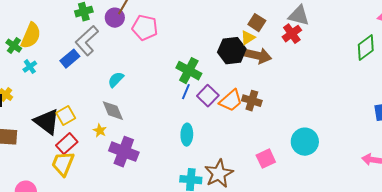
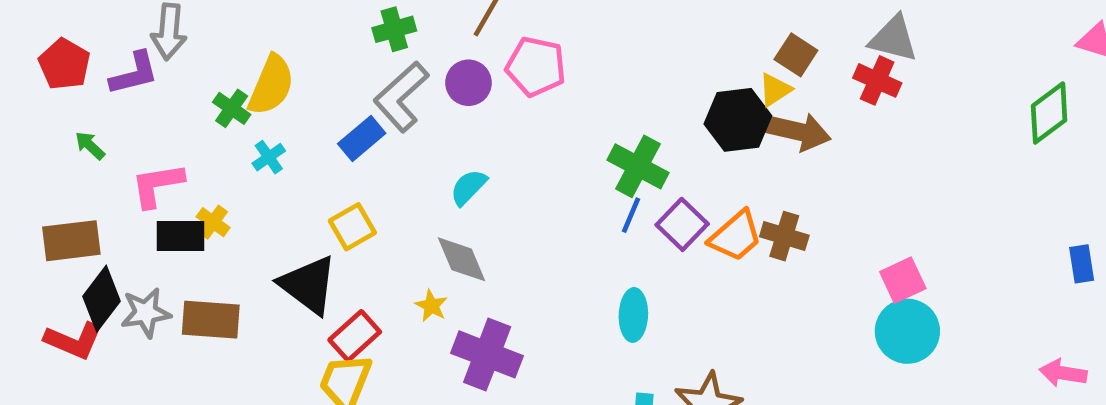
purple circle: (115, 18) -> (468, 83), moved
red cross: (292, 34) -> (877, 80), turned -30
yellow square: (66, 116) -> (352, 227), moved
pink square: (266, 159) -> (903, 280), moved

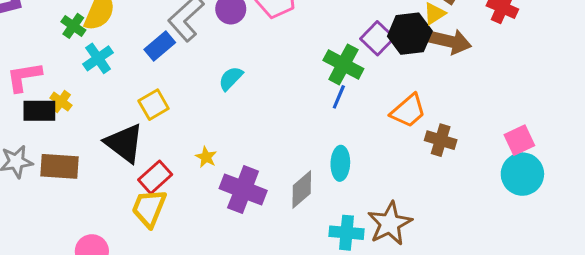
cyan cross: (269, 157) -> (98, 58), size x1.4
purple square: (682, 224) -> (377, 38), moved
brown cross: (784, 236) -> (441, 140), moved
gray diamond: (462, 259) -> (302, 190), moved, turned 72

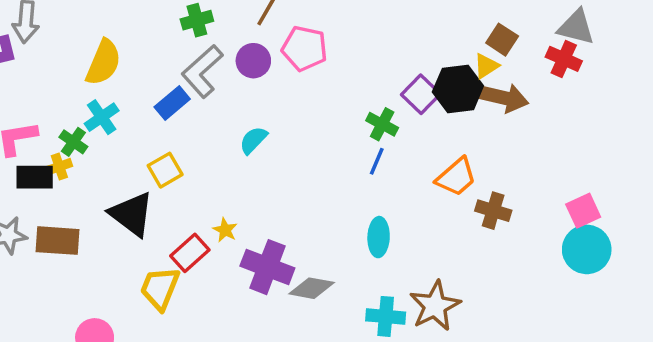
green cross: (73, 26) -> (73, 142), moved
green cross: (343, 65) -> (382, 124), size x0.7
yellow cross: (61, 102) -> (59, 167), turned 35
red rectangle: (155, 177) -> (190, 253), moved
gray diamond: (302, 190) -> (312, 288), moved, turned 51

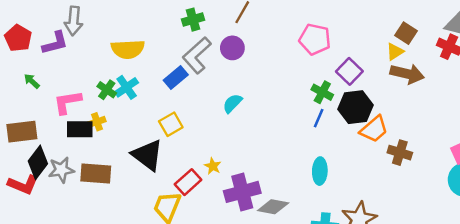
pink pentagon: (304, 48) -> (315, 39), moved
yellow semicircle: (103, 62) -> (128, 49), turned 64
black hexagon: (458, 89) -> (356, 107), moved
green cross: (73, 142) -> (107, 90), moved
purple cross: (267, 267) -> (242, 192), turned -36

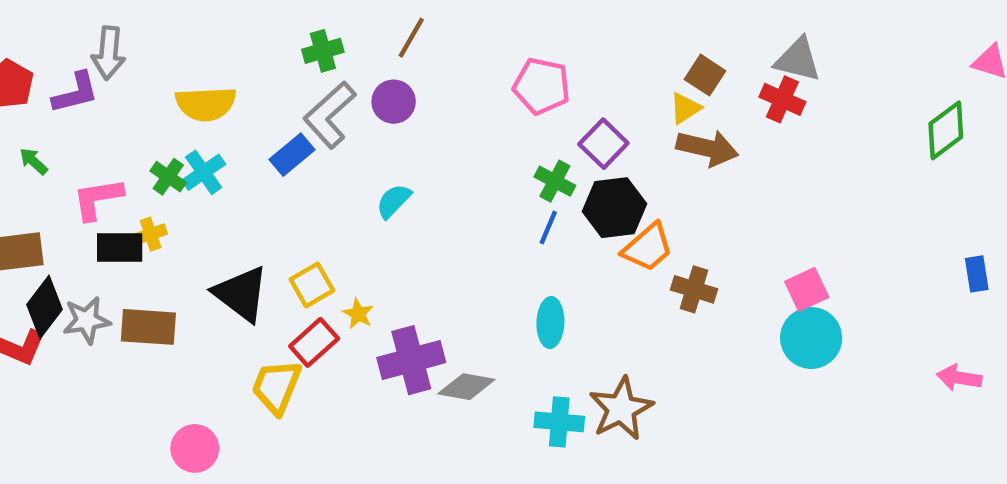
yellow square: (171, 124) -> (312, 285), moved

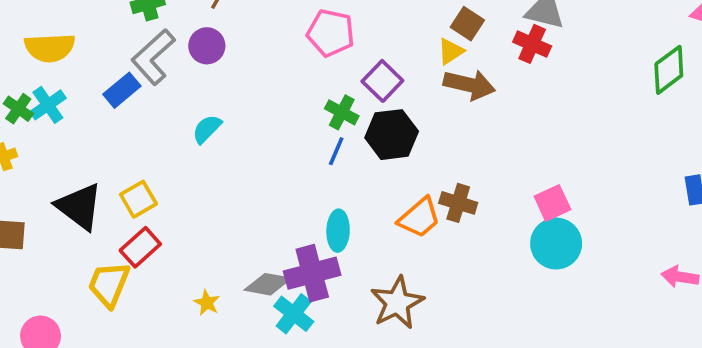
orange trapezoid: (648, 247) -> (419, 218), moved
yellow star: (358, 314) -> (207, 303), moved
purple cross: (411, 360) -> (312, 273), moved
cyan cross: (559, 422) -> (294, 314), moved, turned 33

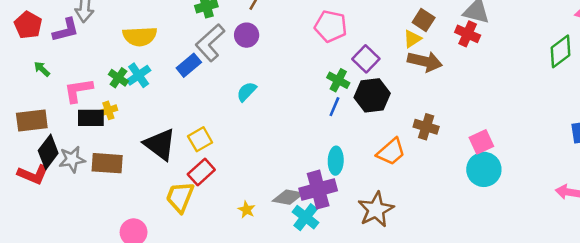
brown cross: (458, 203) -> (426, 127), moved

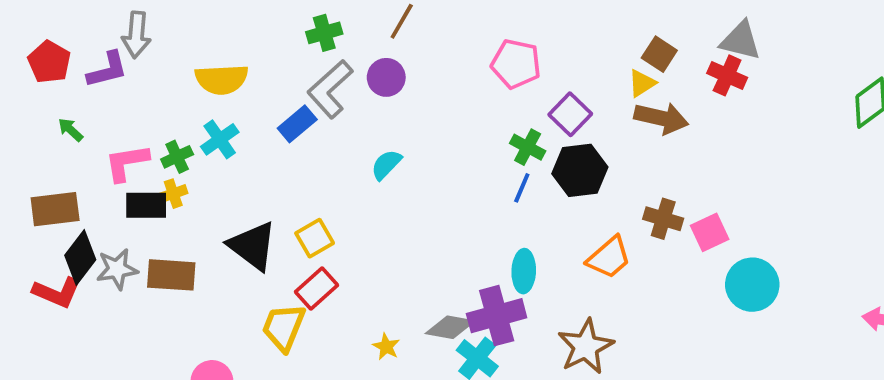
green cross: (118, 78) -> (177, 157), moved, turned 30
pink square: (481, 142) -> (710, 232), moved

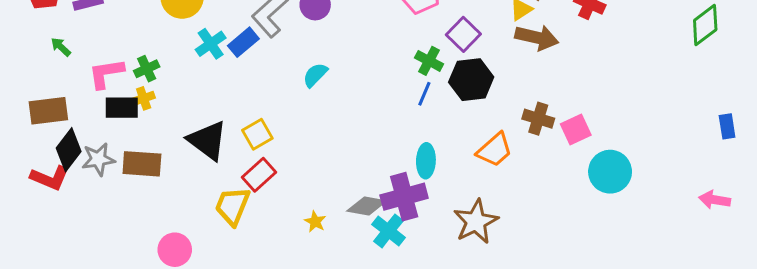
cyan cross: (220, 139) -> (211, 44), moved

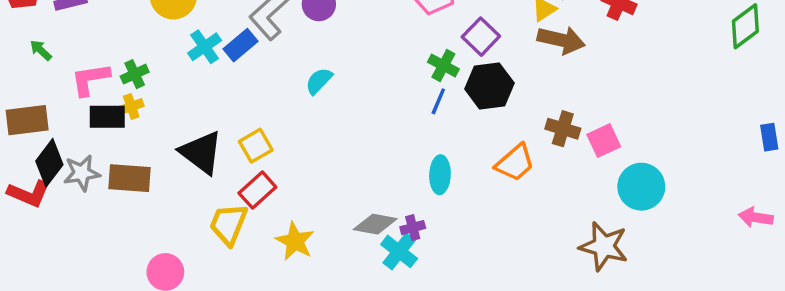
purple cross: (404, 197) -> (413, 228), moved, size x0.5
yellow star: (315, 222) -> (295, 241), moved, size x1.6
brown star: (476, 222) -> (604, 246), moved, turned -30

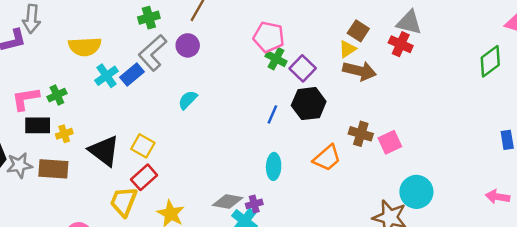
green cross: (443, 66) -> (276, 59), moved
yellow cross: (131, 106) -> (64, 134), moved
yellow square: (256, 146) -> (143, 146), turned -30
cyan circle: (641, 187) -> (416, 192), moved

